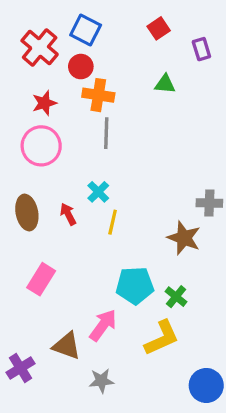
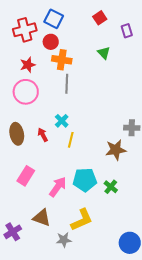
red cross: (40, 47) -> (25, 30), turned 35
green triangle: (165, 84) -> (104, 53), turned 40
brown star: (184, 238) -> (116, 150), turned -30
pink arrow: (103, 325) -> (58, 187), moved
yellow L-shape: (162, 338) -> (82, 220), moved

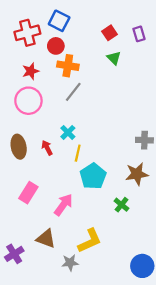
red square: (100, 18) -> (109, 33), moved
gray line: (67, 84) -> (73, 92), turned 36
brown star: (116, 150) -> (137, 174), moved
cyan pentagon: (85, 180) -> (93, 176), moved, turned -30

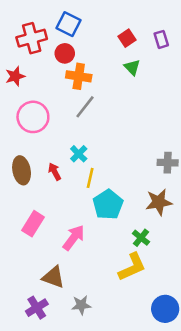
red star: (31, 71) -> (15, 76), moved
yellow L-shape: (90, 241) -> (132, 267), moved
purple cross: (14, 254) -> (37, 308), moved

